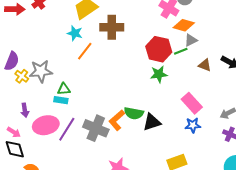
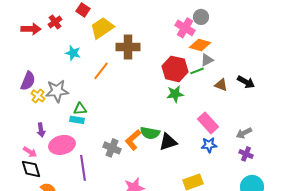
cyan star: (75, 33) -> (73, 53), moved
gray cross: (96, 128) -> (112, 148), size x0.7
purple line: (67, 129) -> (83, 168), moved, turned -40

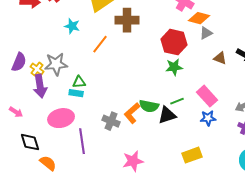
green line: (197, 71) -> (177, 101), moved
purple semicircle: (28, 81) -> (19, 62), moved
purple arrow: (41, 130) -> (40, 86), moved, size x1.6
pink arrow: (30, 152) -> (16, 112), moved

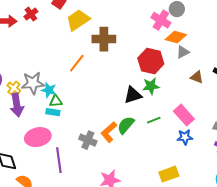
cyan star: (72, 26) -> (49, 90), moved
green semicircle: (149, 106) -> (126, 125), turned 120
black triangle: (167, 115) -> (133, 95), moved

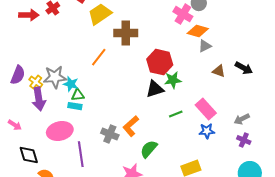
red hexagon: (151, 61) -> (160, 62), moved
green semicircle: (126, 125) -> (149, 149), moved

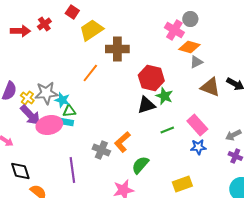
brown triangle: (219, 71) -> (210, 87), size x1.5
green star: (173, 80) -> (164, 96), turned 30
purple arrow: (39, 99) -> (30, 115), turned -35
pink ellipse: (60, 131) -> (49, 125), moved

